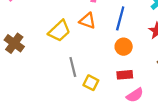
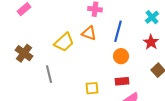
gray line: (73, 67) -> (49, 74), moved
yellow square: (91, 83) -> (92, 88), turned -32

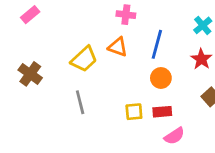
gray line: (49, 74) -> (80, 102), moved
yellow square: (92, 88) -> (134, 112), moved

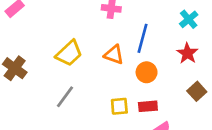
orange triangle: (118, 47) -> (114, 55), moved
gray line: (80, 102) -> (65, 97), turned 50

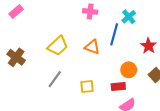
cyan cross: (189, 19) -> (129, 17), moved
orange circle: (147, 72) -> (129, 70), moved
yellow square: (119, 106) -> (87, 86), moved

